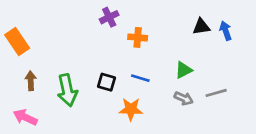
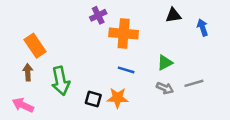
black triangle: (201, 27) -> (173, 15), moved
orange cross: (138, 37) -> (124, 34), size x1.6
orange rectangle: (17, 42) -> (35, 46), moved
black square: (106, 82) -> (93, 99), moved

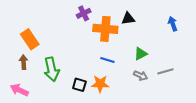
black triangle: (173, 15) -> (128, 19), moved

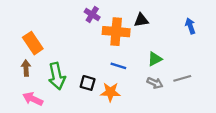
purple cross: (84, 13) -> (92, 15), turned -32
black square: (79, 85) -> (88, 83), moved
pink arrow: (19, 90) -> (33, 99), moved

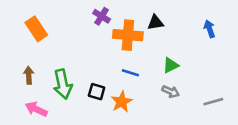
orange rectangle: (33, 43) -> (36, 29), moved
gray line: (182, 78) -> (213, 102), moved
orange star: (110, 92) -> (122, 102), turned -30

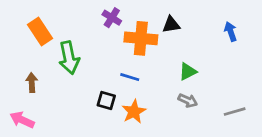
blue line: (130, 73) -> (130, 77), moved
green arrow: (63, 84) -> (69, 58), moved
pink arrow: (36, 109) -> (22, 120), moved

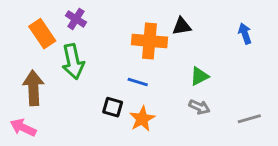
purple cross: (112, 18) -> (76, 19), moved
brown arrow: (32, 83) -> (33, 88), size x1.6

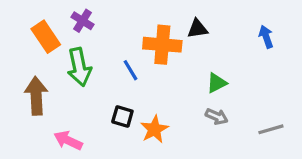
blue line: (138, 82) -> (130, 70), moved, turned 42
pink arrow: (23, 128) -> (68, 140), moved

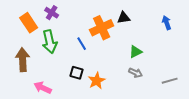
orange cross: (162, 45) -> (102, 28), turned -30

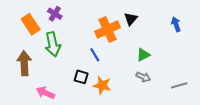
black triangle: (124, 18) -> (131, 19), turned -40
blue line: (82, 44) -> (95, 55), moved
orange star: (97, 81) -> (102, 85), turned -30

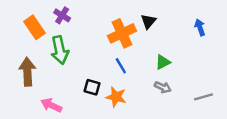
blue line: (95, 55) -> (121, 66), moved

